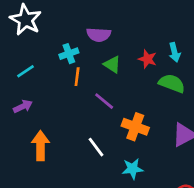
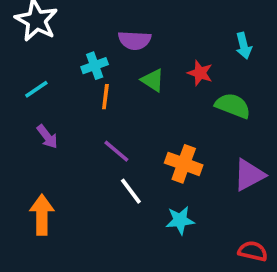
cyan arrow: (175, 52) -> (244, 46), moved
purple line: (104, 101) -> (116, 151), moved
purple arrow: (23, 106) -> (47, 137), moved, turned 78
orange arrow: (40, 146) -> (42, 215), moved

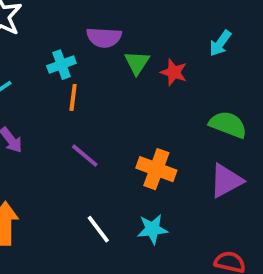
cyan arrow: (244, 46) -> (220, 43), turned 50
green triangle: (153, 80) -> (137, 63), moved, turned 30
green semicircle: (233, 106) -> (228, 125), moved
white line: (131, 191) -> (98, 229), moved

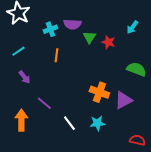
cyan cross: (61, 65) -> (50, 29), moved
purple line: (85, 156) -> (44, 103), moved
purple triangle: (226, 181) -> (123, 100), moved

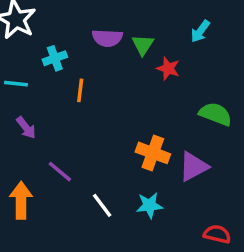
cyan arrow: (132, 27) -> (200, 31), moved
cyan cross: (50, 29) -> (55, 58), moved
green triangle: (89, 37) -> (143, 45), moved
cyan line: (18, 51) -> (16, 84), turned 40

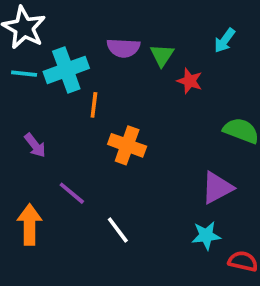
cyan cross: (55, 58) -> (66, 70), size x1.6
cyan line: (16, 84) -> (24, 74), moved
orange cross: (153, 153) -> (127, 145), moved
cyan star: (150, 205) -> (206, 236), moved

